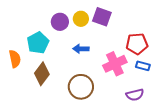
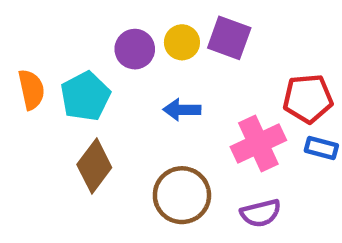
orange semicircle: (15, 59) -> (31, 90), moved
purple semicircle: (135, 95) -> (261, 213), moved

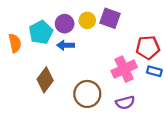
cyan pentagon: (85, 96) -> (41, 32), moved
blue arrow: (182, 110) -> (66, 45), moved

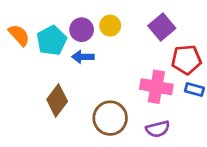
purple square: (110, 18) -> (162, 27), moved, turned 30
orange semicircle: (15, 43) -> (19, 35), moved, turned -30
pink cross: (124, 69) -> (156, 87), turned 35

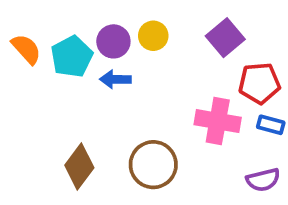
brown diamond: (57, 100) -> (79, 167), moved
purple semicircle: (158, 129) -> (263, 180), moved

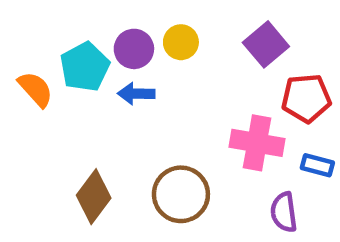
orange semicircle: (26, 49) -> (35, 89), moved
blue rectangle: (271, 125) -> (317, 165), moved
purple semicircle: (263, 180) -> (284, 212), moved, turned 96

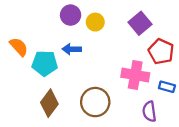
purple circle: (134, 49) -> (71, 15), moved
cyan pentagon: (85, 67) -> (45, 63), moved, turned 30
red pentagon: (306, 98) -> (161, 51), turned 30

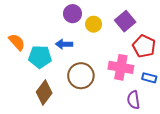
purple circle: (71, 15) -> (73, 14), moved
yellow circle: (95, 22) -> (94, 24), moved
brown circle: (95, 102) -> (81, 76), moved

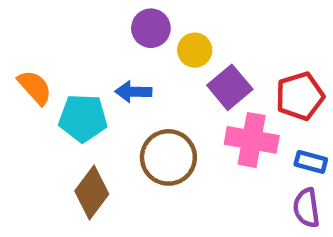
purple square: (125, 21) -> (230, 87), moved
red pentagon: (144, 46) -> (300, 96), turned 30
purple semicircle: (133, 100) -> (306, 208), moved

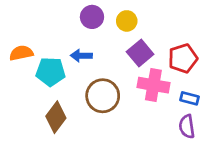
yellow circle: (195, 50) -> (127, 21), moved
orange semicircle: (35, 87) -> (21, 53), turned -60

